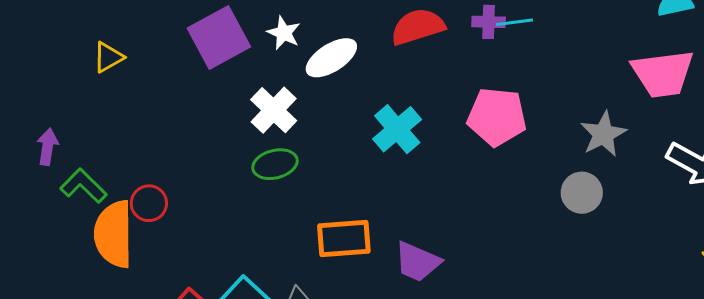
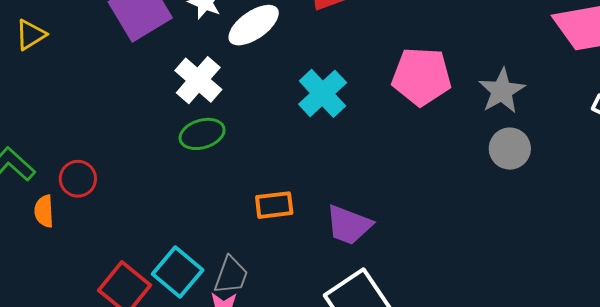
gray star: (603, 134) -> (502, 91), moved
orange semicircle: (114, 234) -> (44, 211), size x0.5
orange rectangle: (344, 238) -> (274, 205), size x0.7

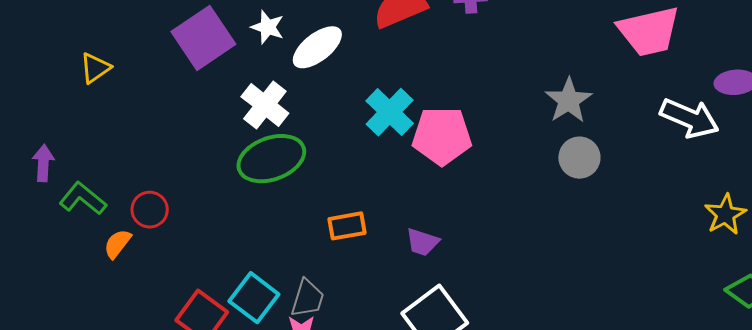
pink pentagon: (422, 77) -> (442, 136), moved
green ellipse: (202, 134) -> (271, 159), size x1.5
orange semicircle: (44, 211) -> (117, 244), turned 44
purple trapezoid: (349, 225) -> (422, 242), size x0.7

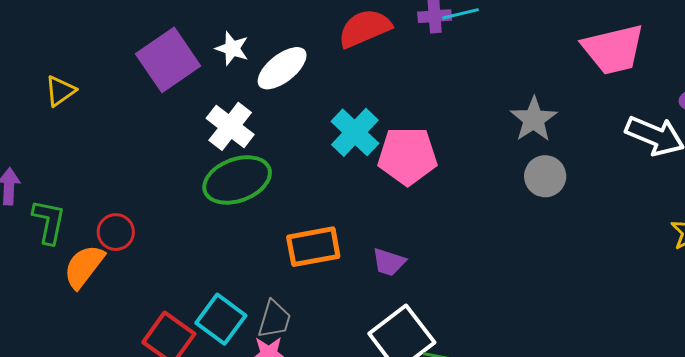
green L-shape: (83, 199) -> (49, 222), turned 63
orange rectangle: (347, 226) -> (313, 247), size x1.4
orange semicircle: (117, 244) -> (84, 266), size x1.5

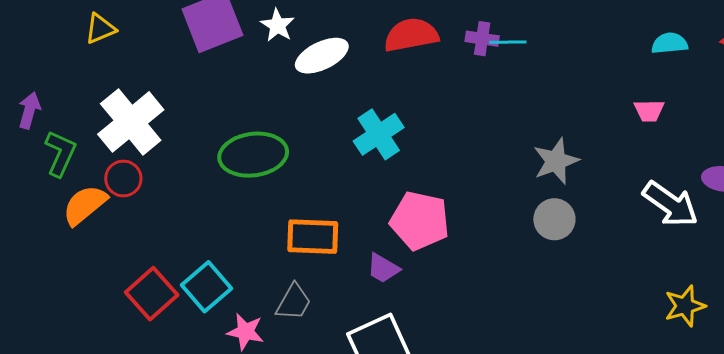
pink trapezoid: (613, 49) -> (649, 111), size x0.5
white cross: (230, 126) -> (131, 122), moved, size x1.4
pink pentagon: (407, 156) -> (420, 221), moved
gray trapezoid: (274, 319) -> (293, 302), moved

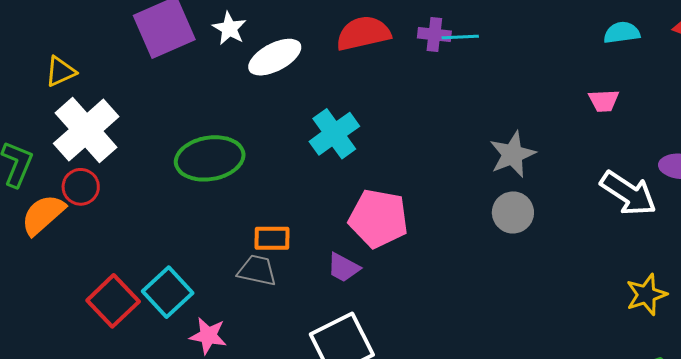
yellow triangle: (100, 29) -> (61, 71), moved
orange rectangle: (313, 237) -> (272, 238), size x0.7
gray trapezoid: (293, 302) -> (257, 270), moved, turned -105

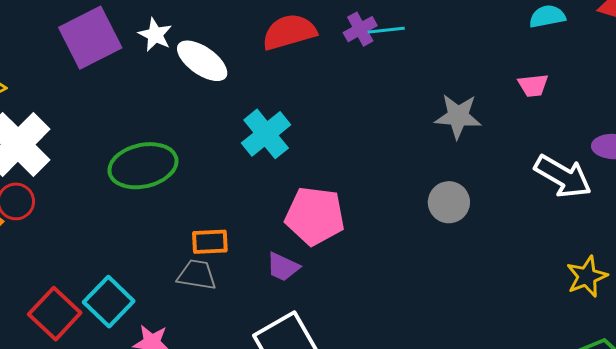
purple cross: (434, 35) -> (360, 29), turned -32
white ellipse: (275, 57) -> (202, 61), turned 66
gray star: (512, 154) -> (458, 116), moved, turned 30

